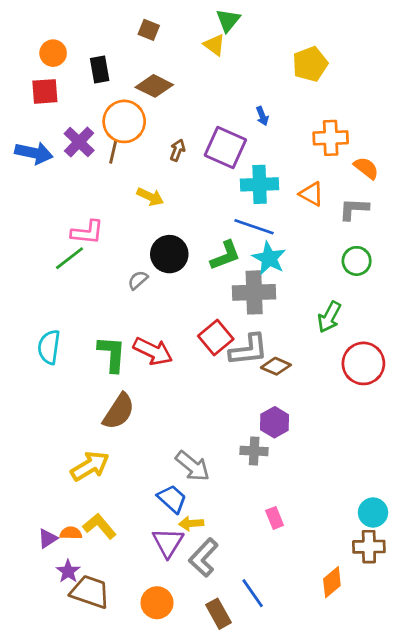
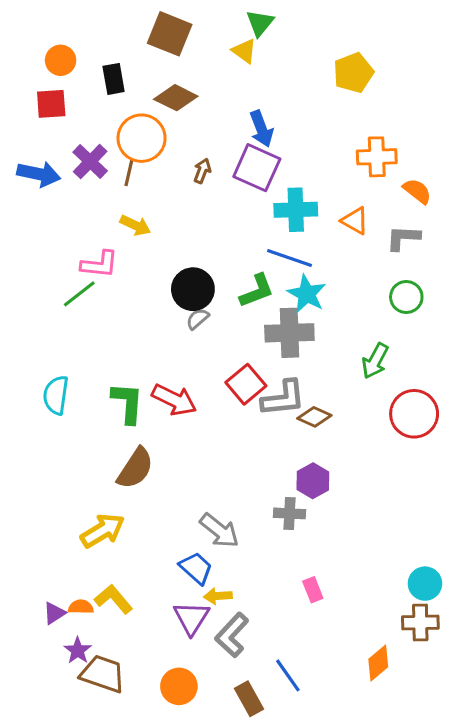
brown square: (149, 30) -> (170, 34), size x1.8
blue arrow: (262, 116) -> (261, 129), moved, size x1.6
yellow arrow: (150, 197) -> (135, 225), moved
gray semicircle: (138, 280) -> (198, 319), moved

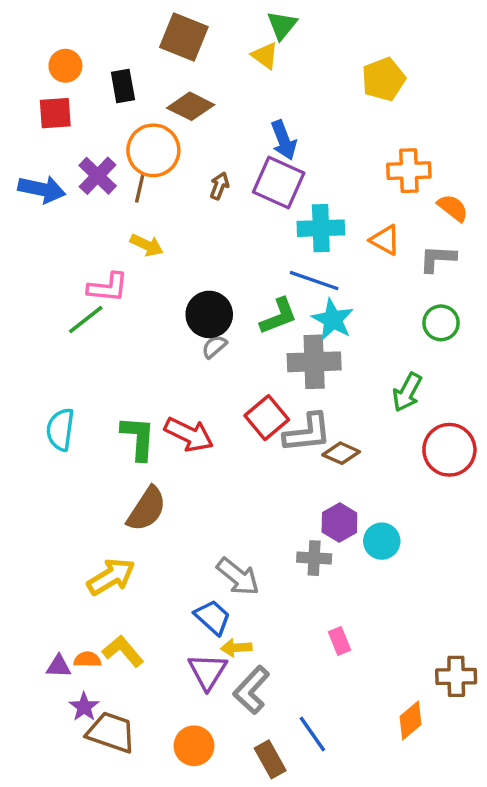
cyan circle: (425, 584) -> (382, 541), moved
purple triangle: (54, 613) -> (59, 666), turned 35

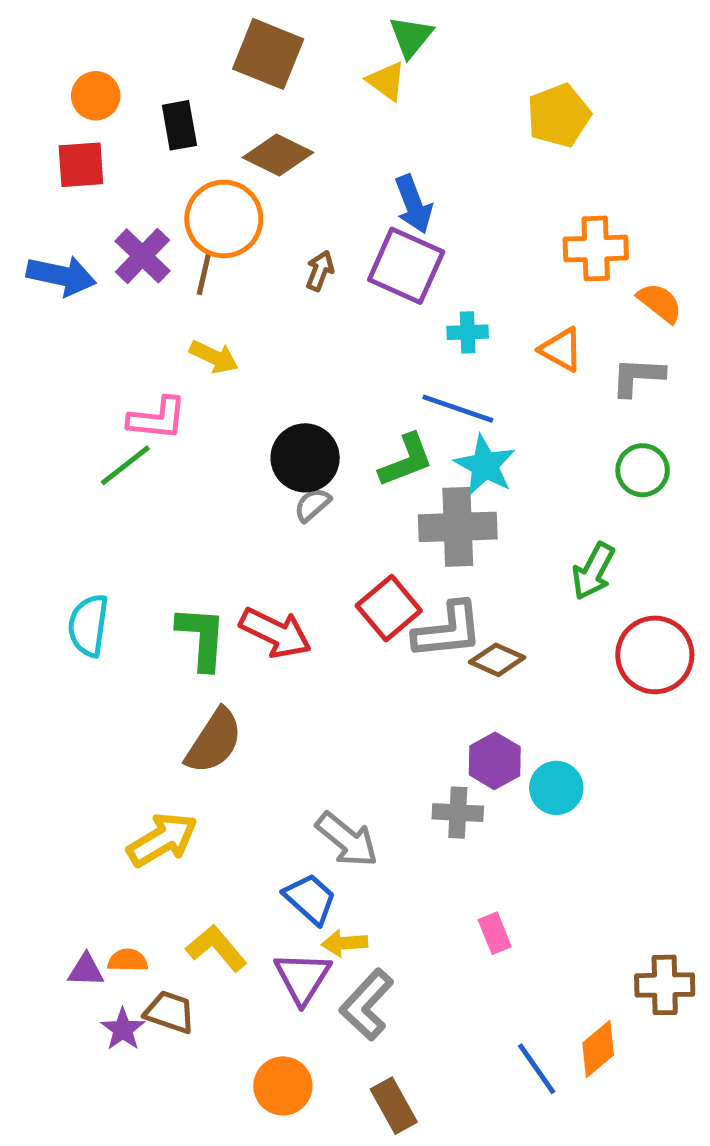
cyan cross: (321, 228) -> (468, 332), size x0.6
yellow L-shape: (123, 651) -> (216, 948), moved
brown trapezoid: (111, 732) -> (170, 1012), moved, size x0.7
blue line: (312, 734) -> (537, 1069), moved

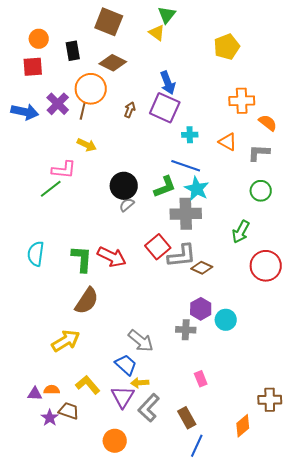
blue line: (537, 1069) -> (197, 446), moved, turned 60
brown rectangle: (394, 1106) -> (187, 418), moved

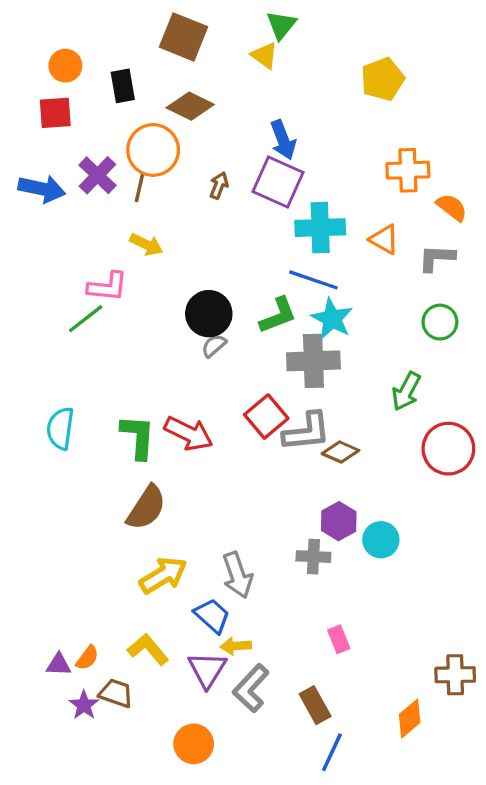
cyan cross: (190, 135) -> (320, 228), size x1.8
yellow arrow: (66, 341) -> (163, 575), moved
gray arrow: (141, 341) -> (237, 575), turned 32
orange semicircle: (52, 390) -> (87, 658), turned 126

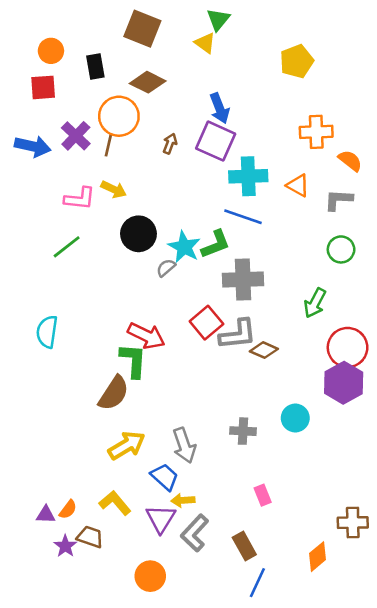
pink L-shape: (108, 287) -> (80, 199), moved
black circle: (209, 314) -> (138, 234), moved
cyan star: (332, 319) -> (184, 247), moved
green L-shape: (138, 437) -> (133, 361), moved
purple hexagon: (339, 521) -> (344, 383), moved, size x1.4

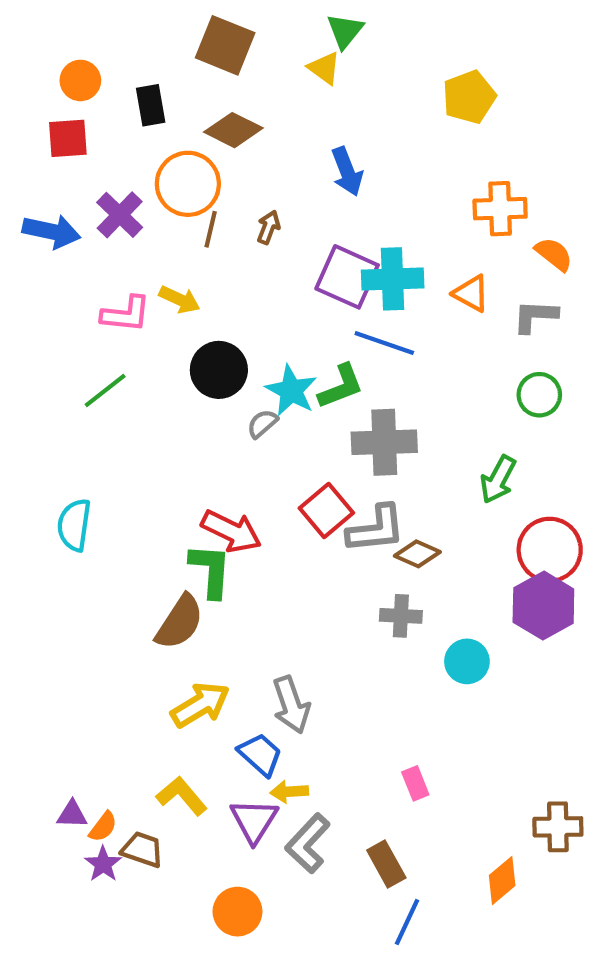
purple square: (216, 141) -> (347, 277), moved
brown line: (108, 145) -> (211, 229), moved
gray cross: (243, 431) -> (401, 616), moved
orange semicircle: (68, 509) -> (103, 827), moved

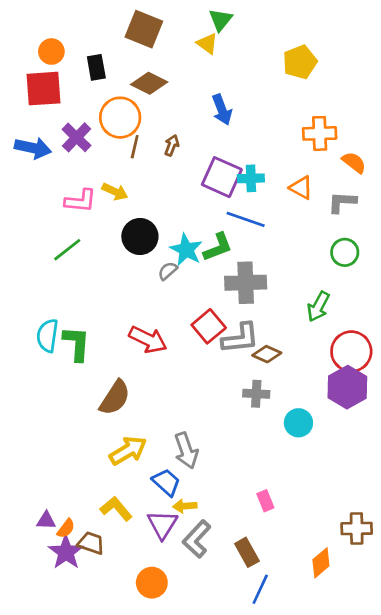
red square: (68, 138) -> (43, 89), size x1.4
cyan cross: (393, 279) -> (251, 178), size x0.7
green L-shape: (211, 570) -> (77, 344), moved
purple star: (103, 864) -> (66, 552), size x1.5

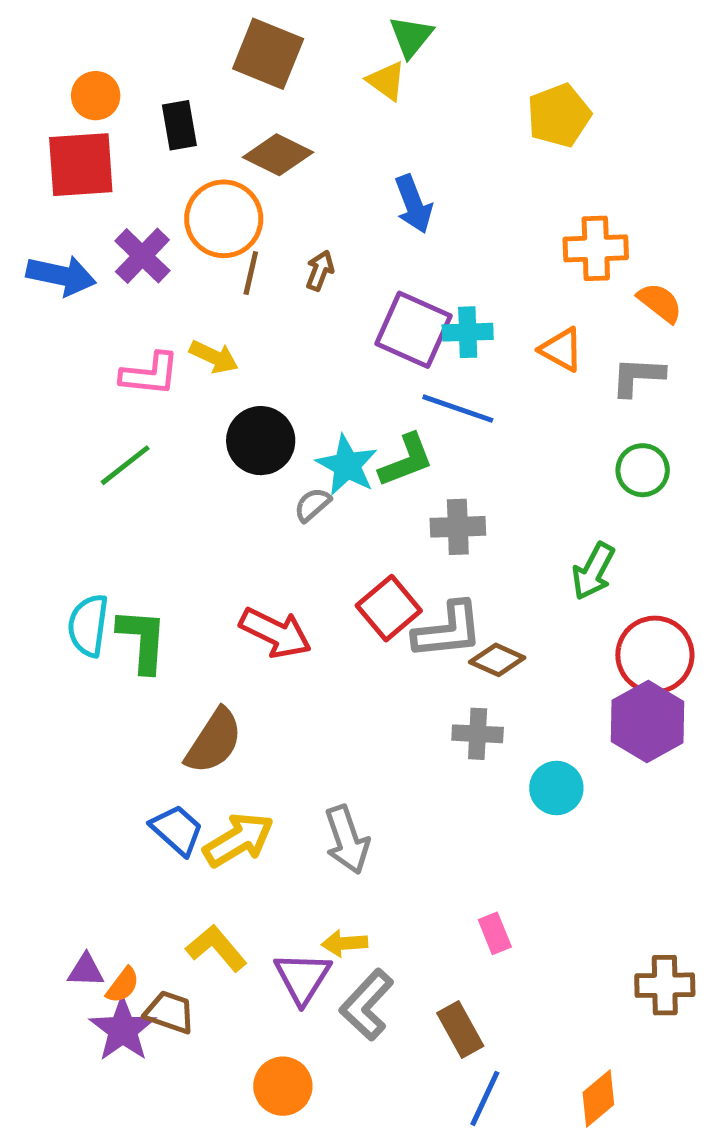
gray cross: (246, 283) -> (458, 527), size x0.7
blue trapezoid: (166, 482) -> (177, 830), moved
orange diamond: (321, 563) -> (598, 1098), moved

